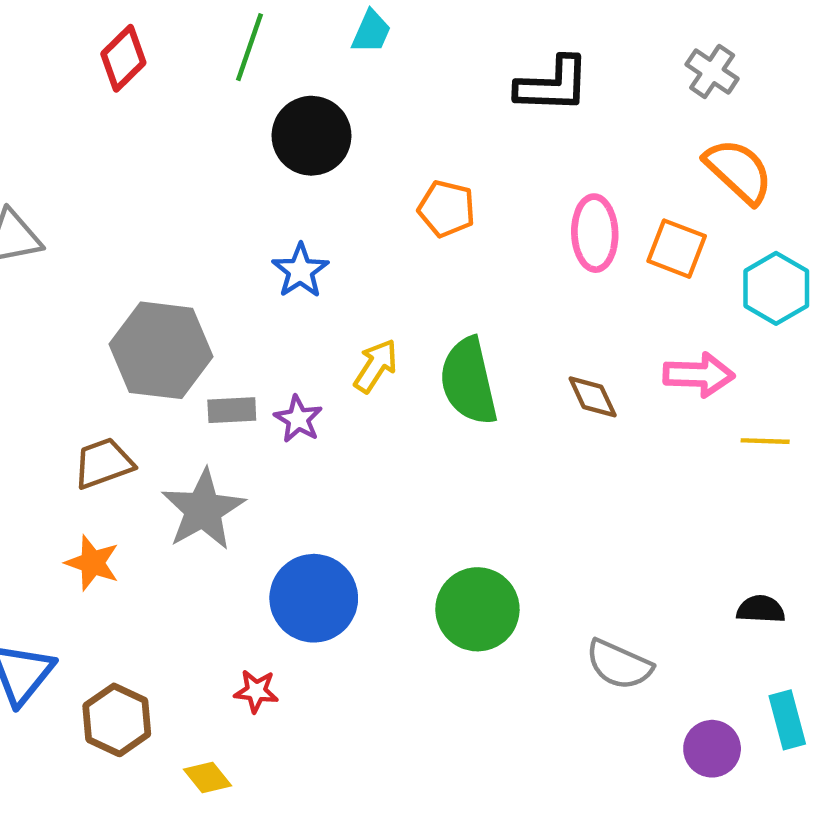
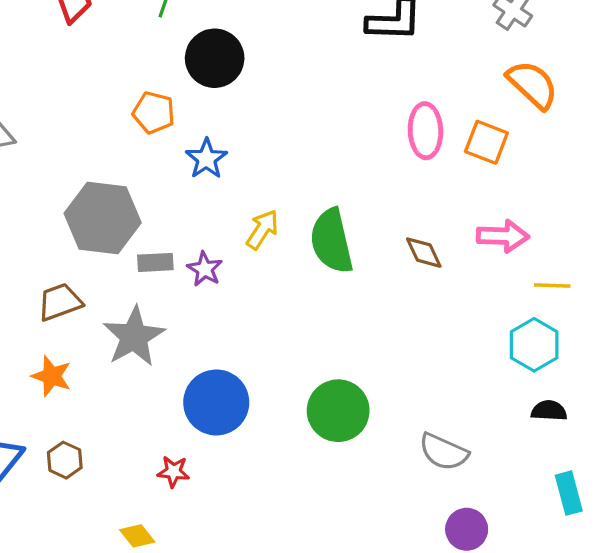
orange pentagon: (446, 209) -> (154, 113), moved
cyan hexagon: (776, 288) -> (534, 345), moved
brown hexagon: (117, 720) -> (65, 460), moved, size x0.7
purple circle: (712, 749) -> (467, 529), moved

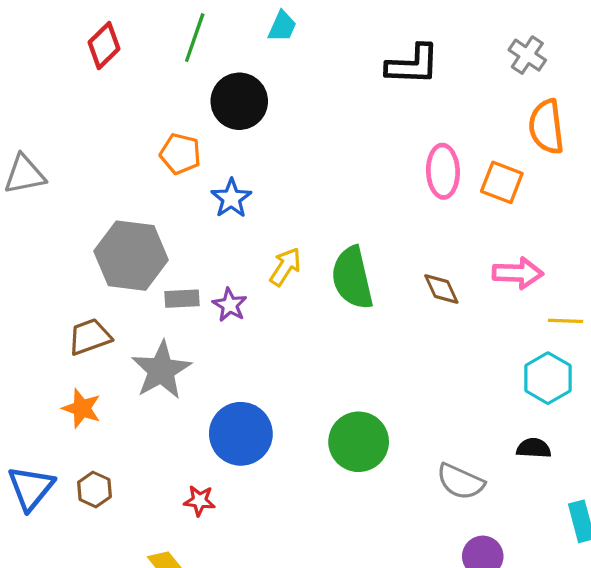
orange semicircle: (532, 85) -> (546, 127), turned -140
black semicircle: (549, 411) -> (534, 448), moved

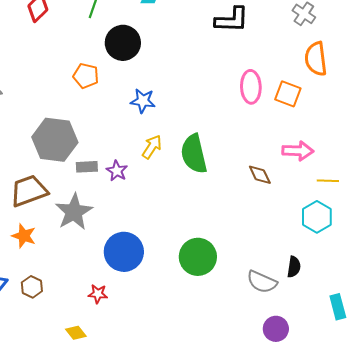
blue star: (231, 198) -> (143, 101), moved, turned -30
brown diamond: (441, 289) -> (260, 175), moved
brown trapezoid: (90, 337) -> (29, 191), size x1.4
black semicircle: (534, 448) -> (294, 267), moved, turned 95

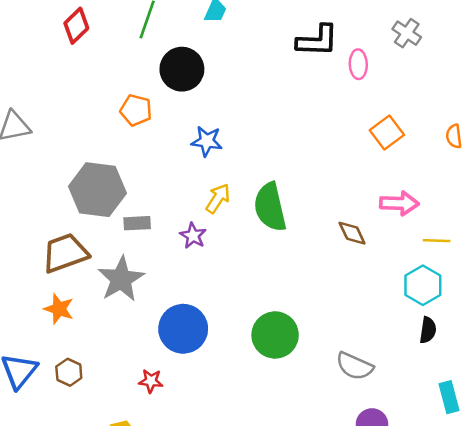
orange semicircle: (316, 59) -> (454, 136), moved, size x0.6
pink ellipse: (251, 87) -> (358, 64), moved, size x0.7
orange square: (288, 94) -> (387, 133), turned 32
purple star: (117, 171) -> (193, 236), moved
black semicircle: (294, 267) -> (428, 330), moved

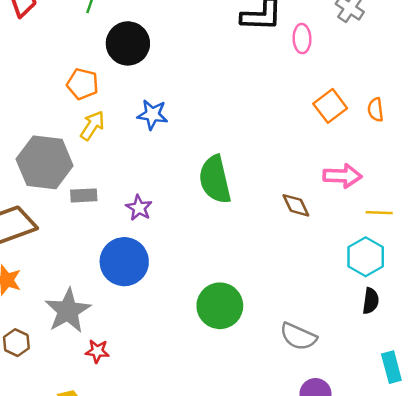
orange semicircle: (454, 136) -> (376, 110), moved
yellow arrow: (218, 198) -> (92, 126), moved
gray star: (121, 279) -> (68, 311), moved
blue circle: (183, 329) -> (124, 262), moved

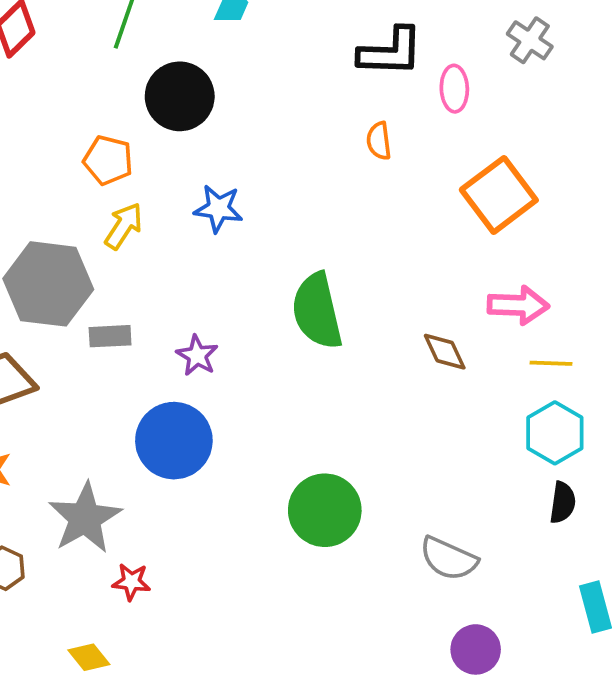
orange square: (330, 106) -> (499, 195), size x1.4
orange semicircle: (376, 110) -> (379, 141), moved
yellow line: (379, 213) -> (551, 363), moved

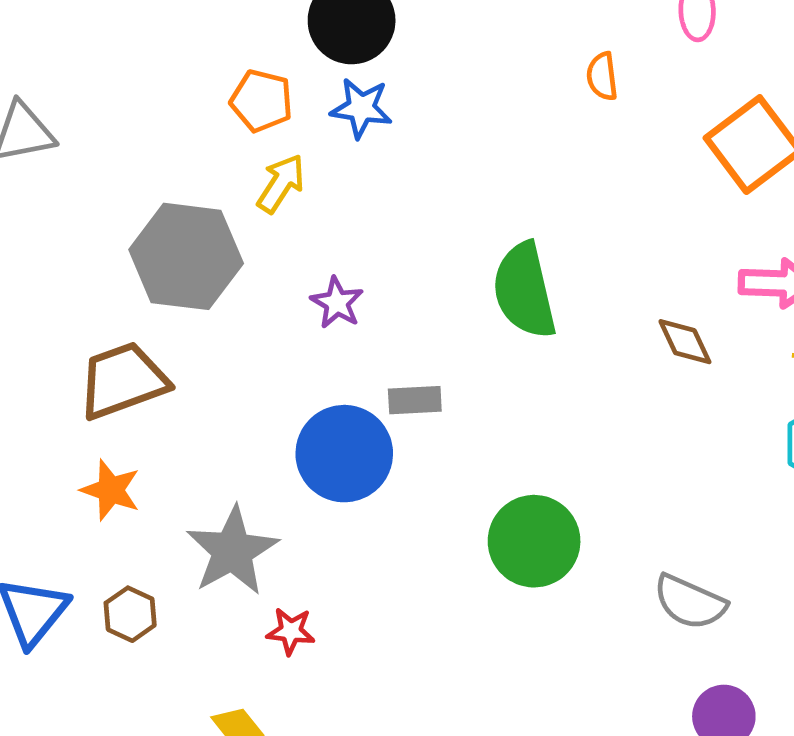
blue star: (218, 209) -> (361, 108), moved
gray rectangle: (110, 336) -> (415, 400), moved
purple star: (197, 356) -> (337, 303), moved

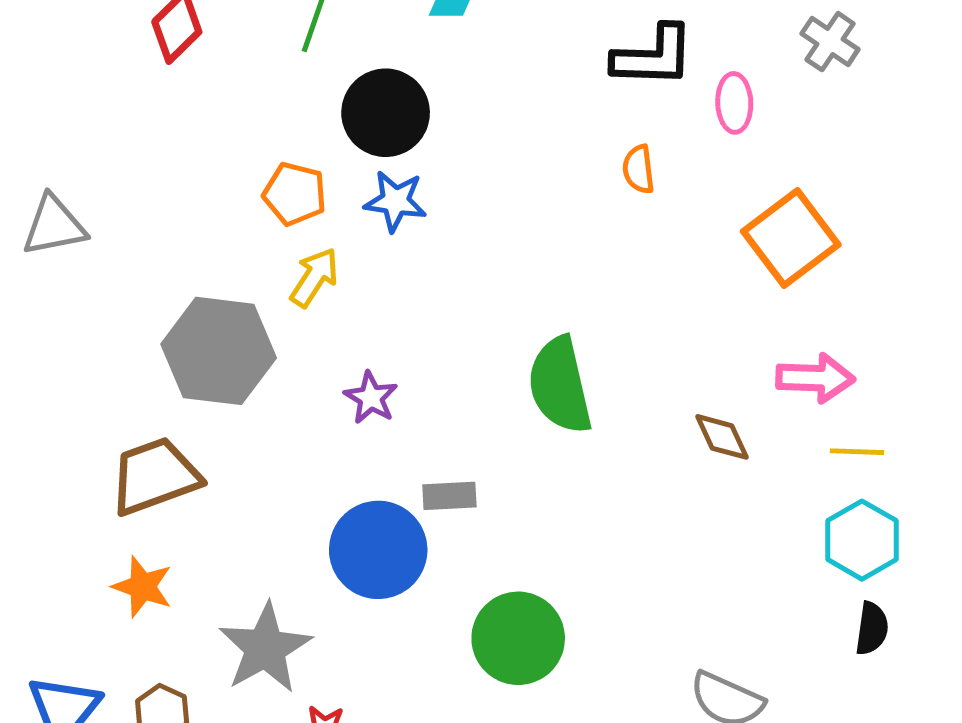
green circle: (534, 541) -> (518, 638), moved

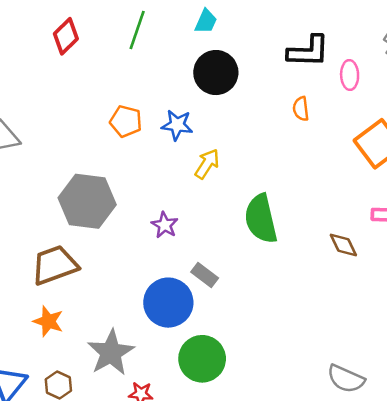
black circle: (386, 113) -> (216, 73), moved
yellow arrow: (314, 277) -> (207, 164), moved
gray rectangle: (449, 496) -> (205, 275), turned 40
green circle: (518, 638) -> (202, 359), moved

